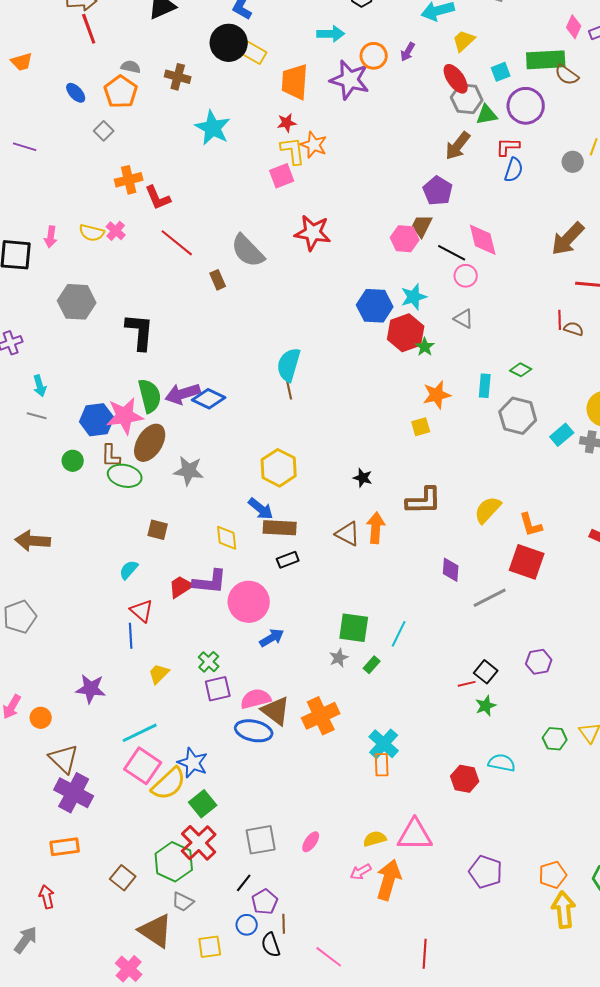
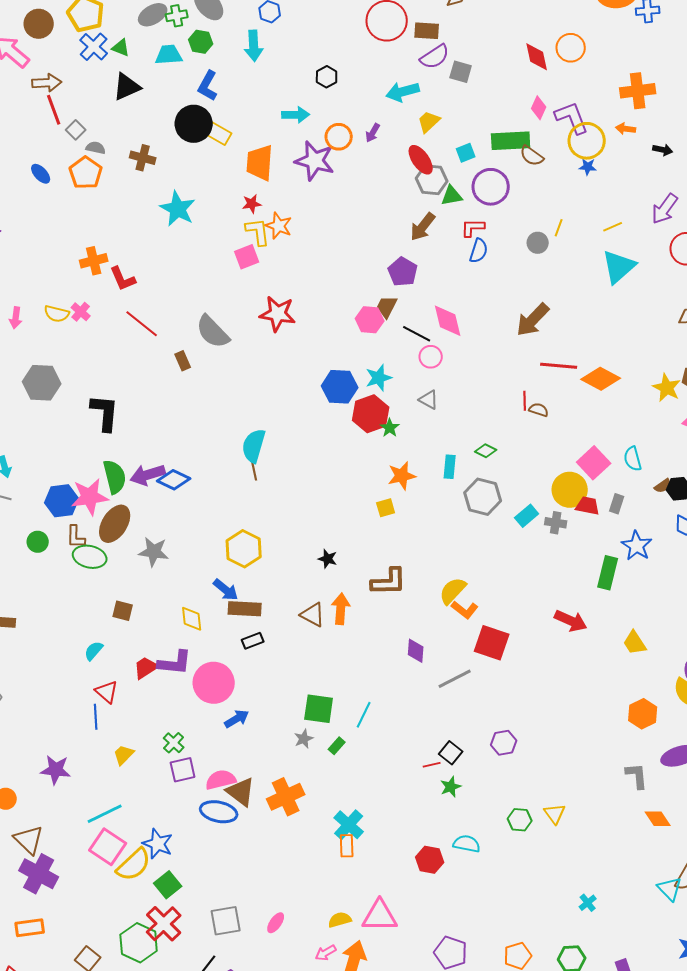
gray square: (104, 131) -> (76, 130), moved
orange L-shape: (531, 525) -> (465, 610), moved, turned -36

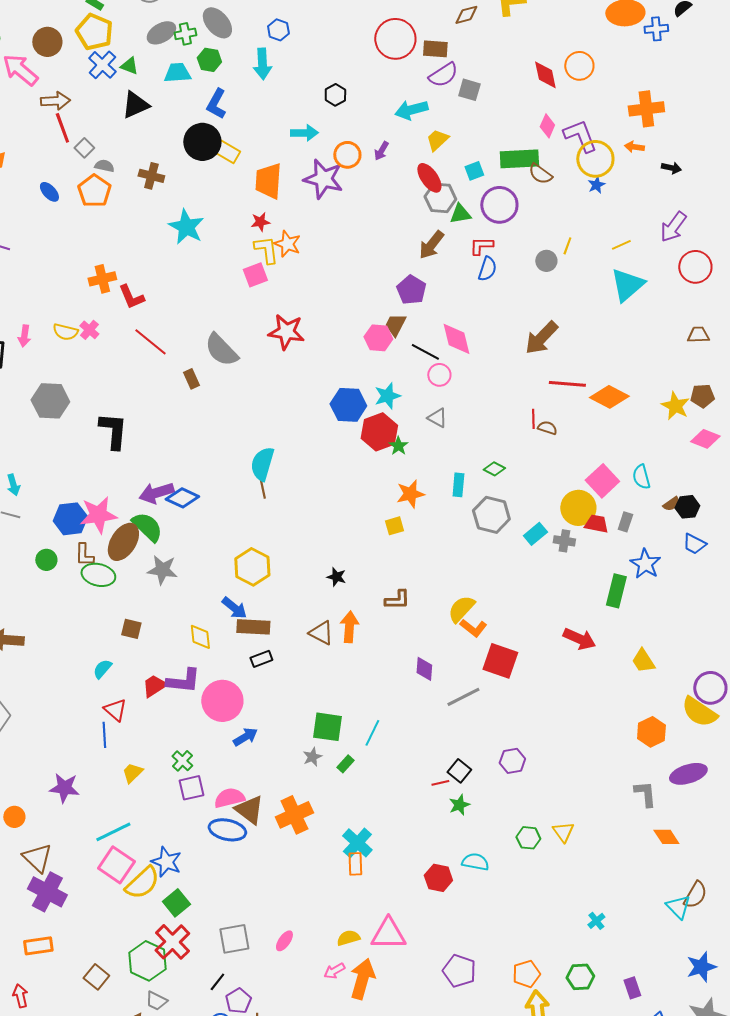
blue star: (588, 167) -> (596, 185), turned -30
green semicircle: (115, 477) -> (147, 527), moved, turned -32
brown L-shape: (389, 582) -> (397, 600), size x0.7

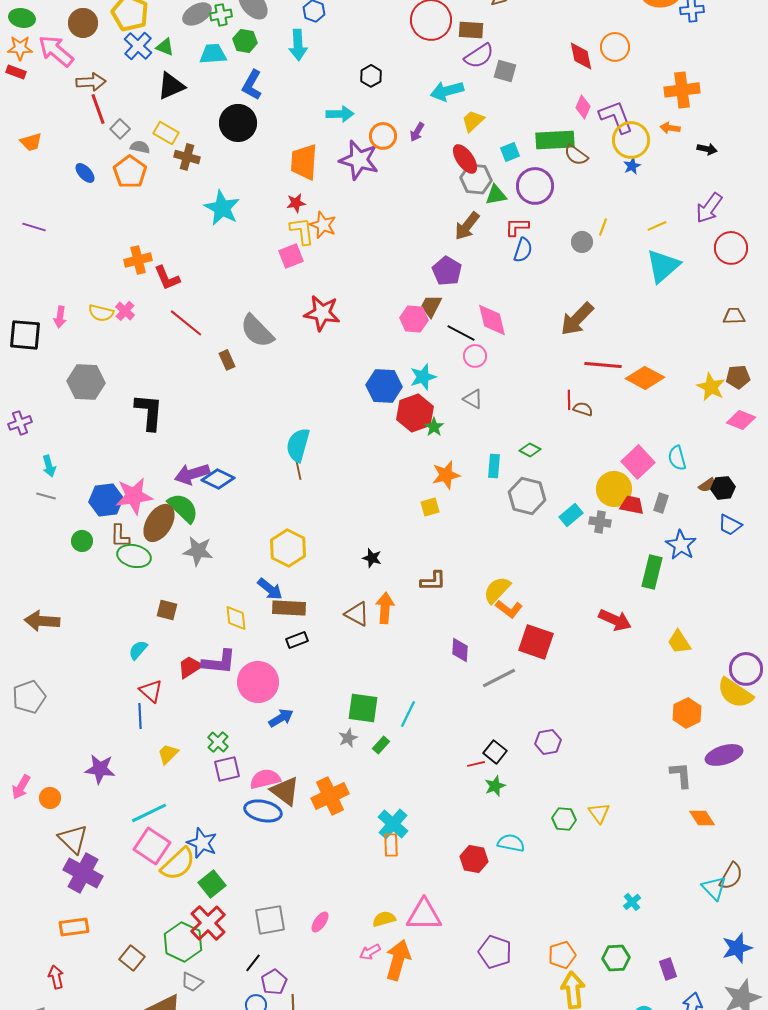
yellow rectangle: (227, 152) -> (166, 133), moved

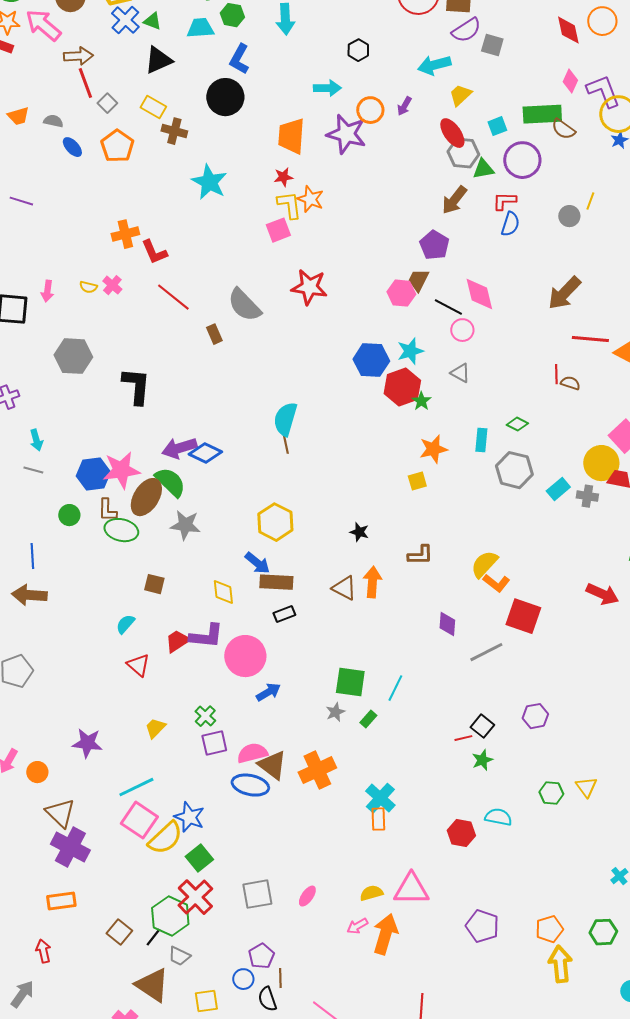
gray semicircle: (140, 147) -> (53, 121), moved
yellow semicircle: (101, 313) -> (88, 287), size x0.7
blue line: (140, 716) -> (32, 556), moved
black line: (253, 963) -> (153, 937), moved

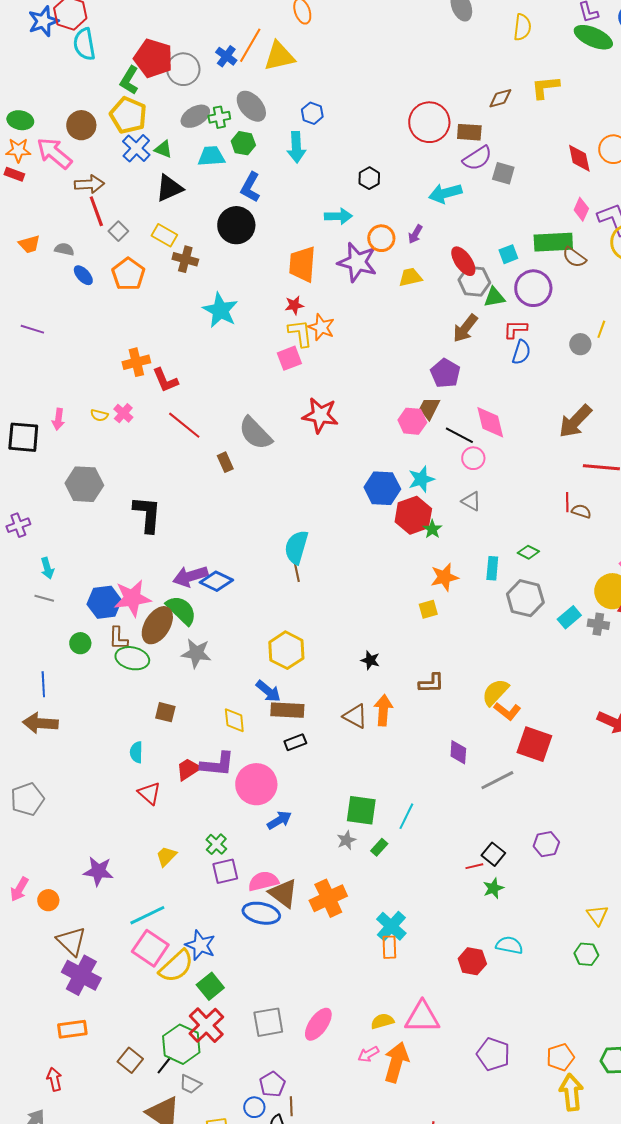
yellow trapezoid: (460, 95) -> (410, 277), moved, turned 30
cyan semicircle: (125, 624) -> (136, 752), turned -40
green hexagon: (551, 793) -> (586, 954), moved
pink ellipse: (307, 896) -> (318, 1024), size x1.6

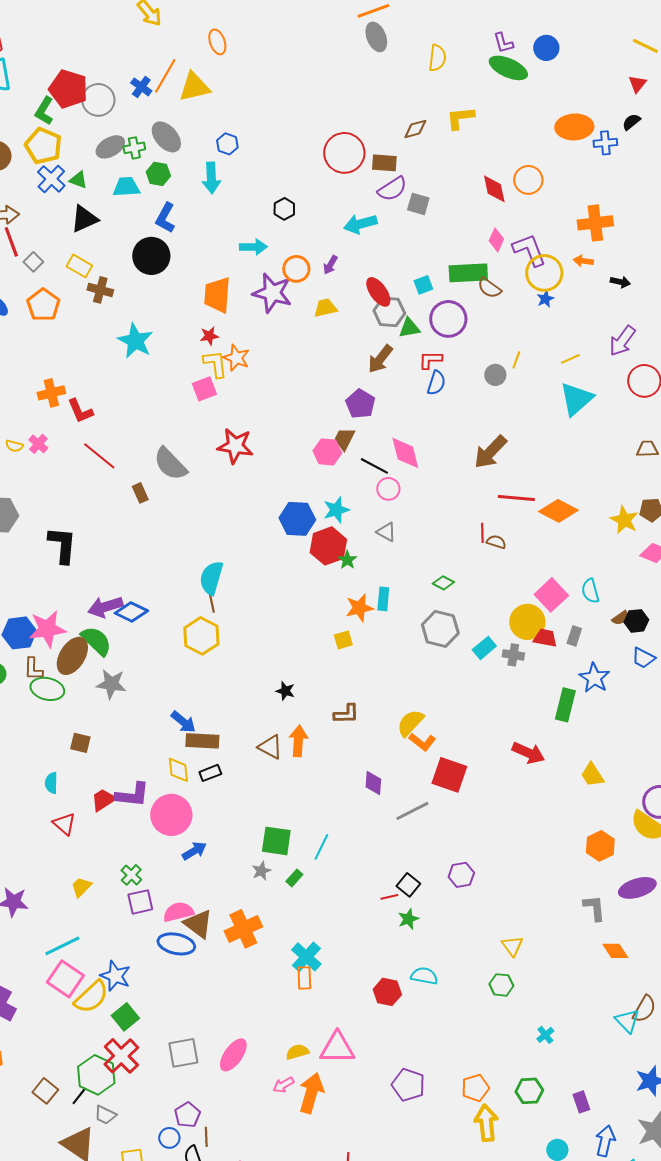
cyan rectangle: (492, 568) -> (383, 599), moved
yellow hexagon: (286, 650) -> (201, 636), moved
yellow diamond: (234, 720) -> (178, 770), moved

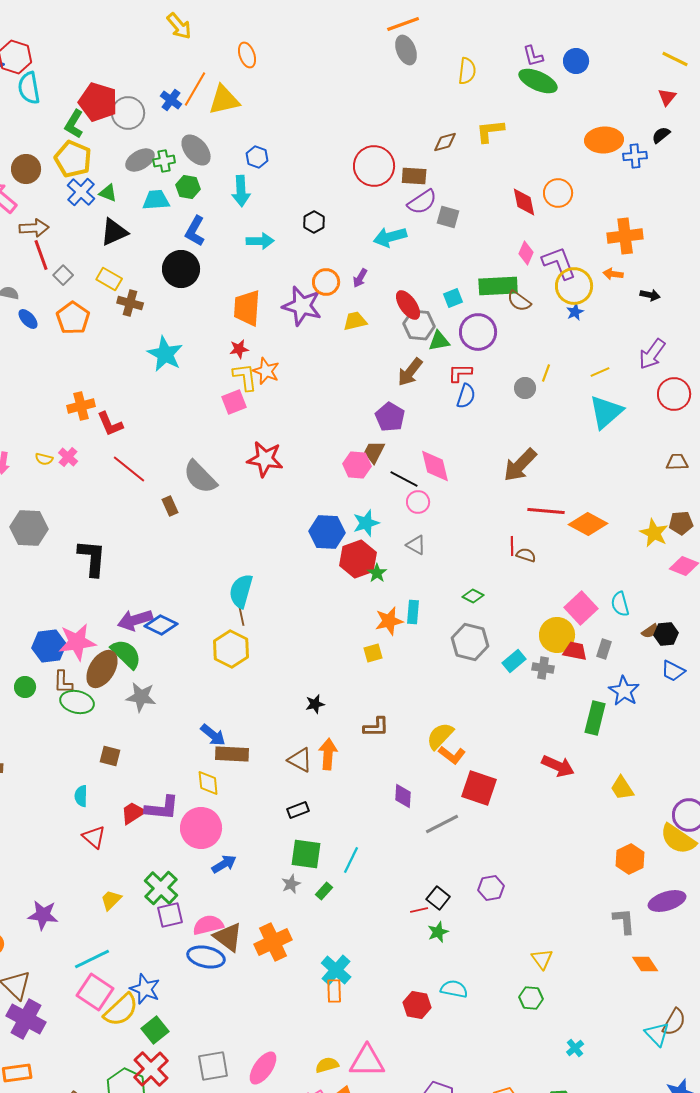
cyan arrow: (253, 247) -> (260, 241), moved
black star: (285, 691) -> (315, 704), turned -30
black rectangle: (210, 773) -> (298, 810), moved
green cross: (131, 875) -> (161, 888), size x1.6

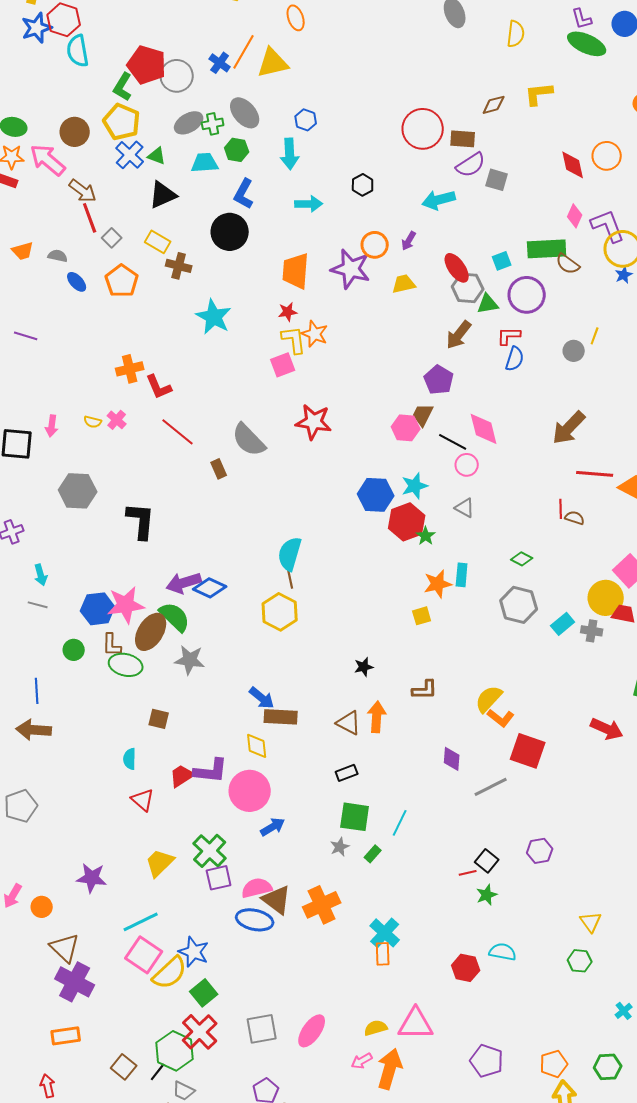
brown arrow: (34, 228) -> (83, 191), turned 40
yellow trapezoid: (111, 900) -> (160, 863), size x1.4

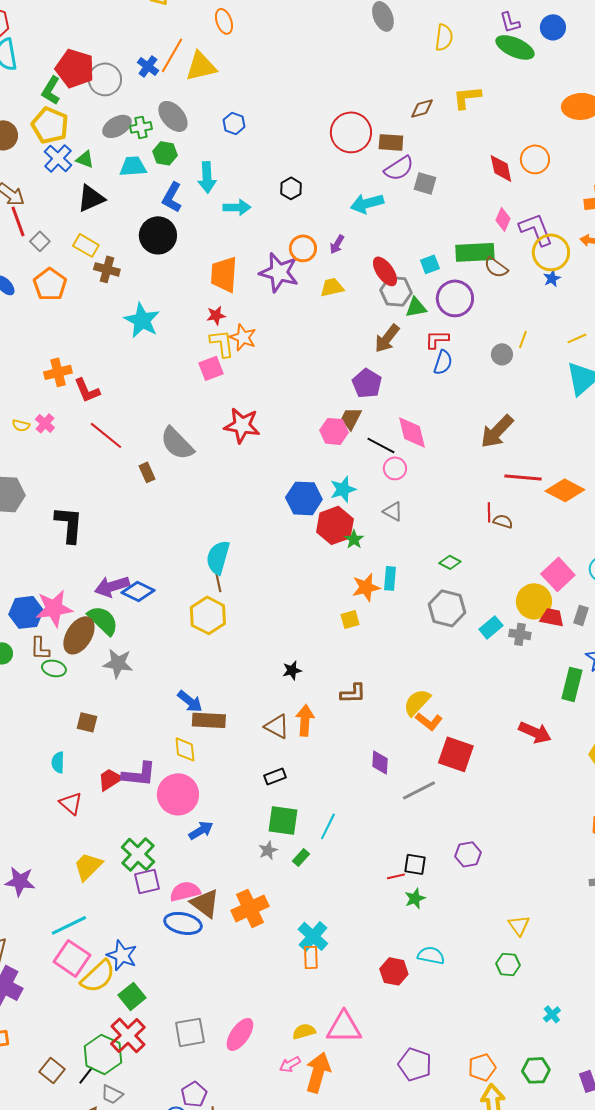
cyan arrow: (290, 154) -> (207, 177), moved
green ellipse: (126, 665) -> (54, 668), size x0.7
black square: (487, 861) -> (415, 864), turned -30

